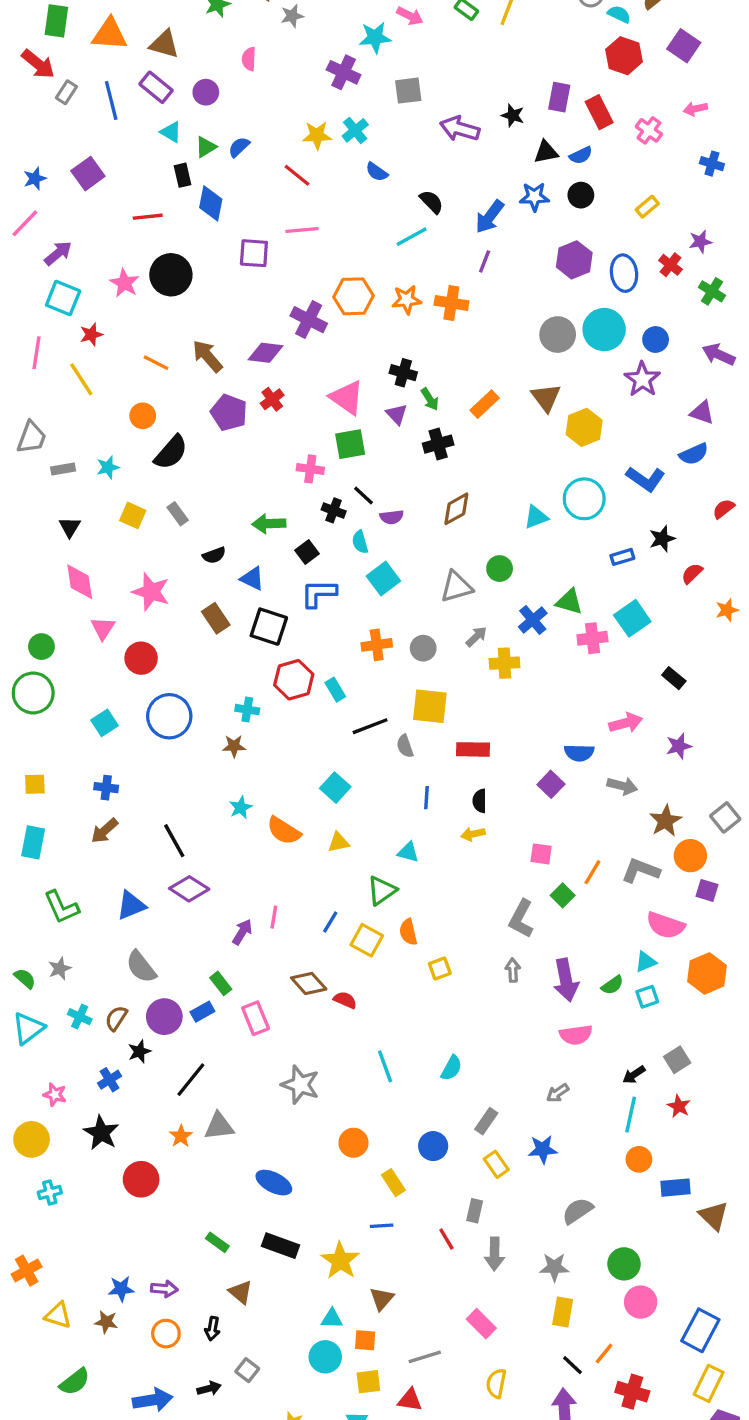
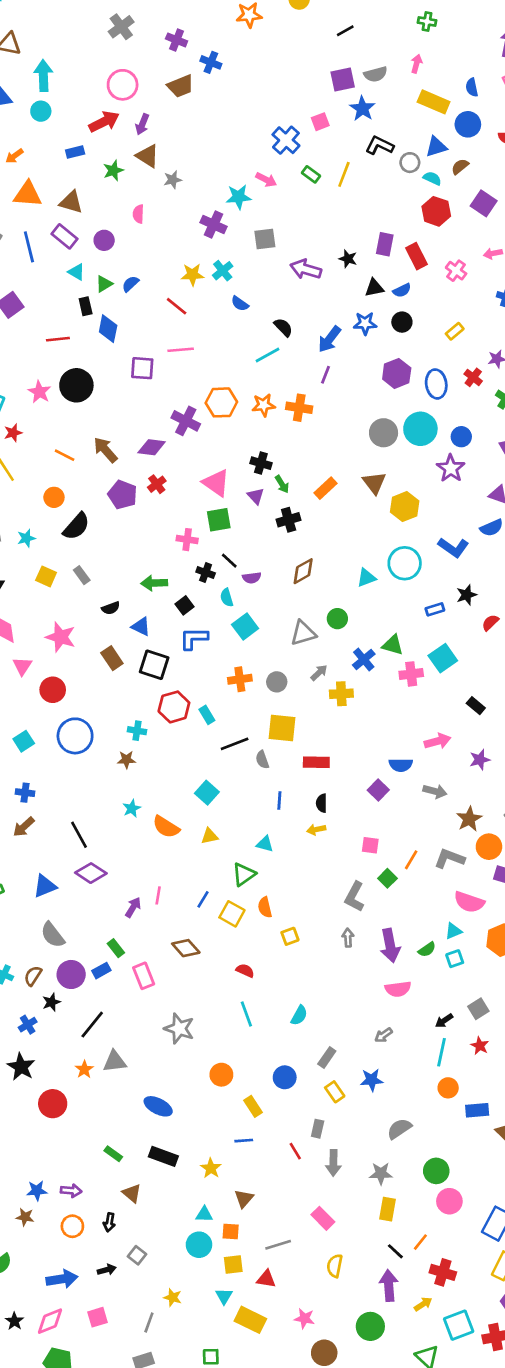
red semicircle: (345, 1000) -> (245, 971), moved
yellow star: (340, 1261) -> (211, 1168), size x0.7

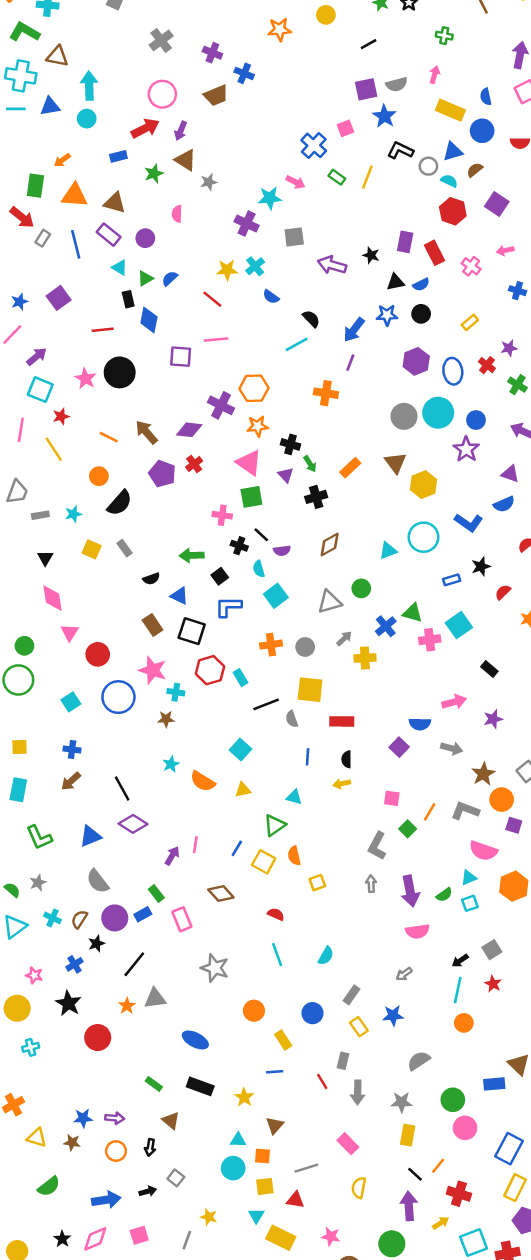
orange star: (264, 405) -> (258, 426), moved
pink star: (61, 637) -> (153, 670), moved
blue rectangle: (477, 1110) -> (494, 1084), moved

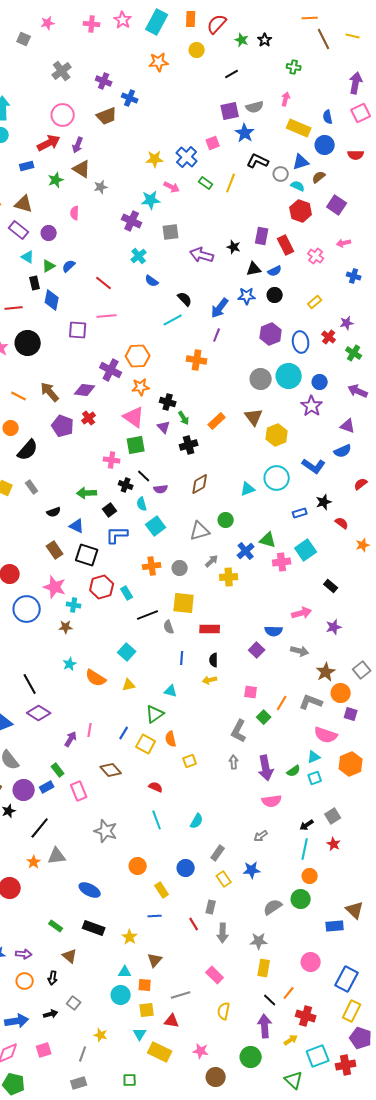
yellow star: (227, 270) -> (155, 159), moved
red semicircle: (503, 592) -> (342, 523), turned 80
green circle: (453, 1100) -> (301, 899), moved

